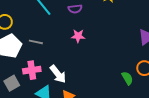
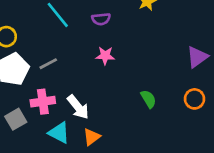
gray line: (36, 42) -> (48, 64), turned -40
green semicircle: (127, 78) -> (148, 99), moved

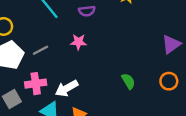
pink star: (105, 56) -> (78, 42), moved
white arrow: (78, 107) -> (67, 88), turned 100

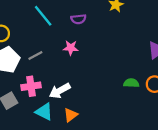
green semicircle: (128, 81) -> (131, 83), moved, turned -56

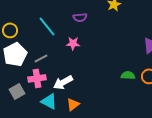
cyan line: (43, 16) -> (47, 26), moved
gray line: (35, 55) -> (41, 58), moved

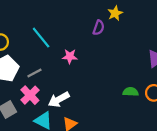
purple semicircle: (80, 17) -> (99, 28), moved, turned -64
pink cross: (37, 78) -> (30, 95), turned -36

